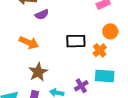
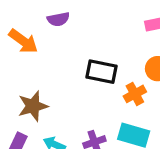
orange arrow: (29, 43) -> (23, 41), moved

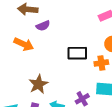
orange cross: (135, 94) -> (101, 63), turned 32

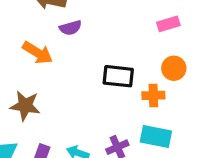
brown star: (38, 84) -> (25, 106), moved, turned 30

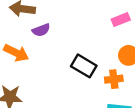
black rectangle: (118, 76) -> (84, 66), turned 30

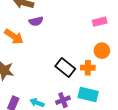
black rectangle: (84, 66) -> (65, 67), moved

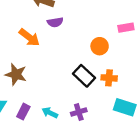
orange circle: (102, 51) -> (100, 46), moved
cyan rectangle: (88, 94) -> (125, 107), moved

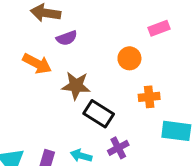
brown star: (16, 74) -> (76, 86), moved
black rectangle: (84, 76) -> (99, 114), moved

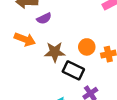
orange circle: (129, 58) -> (87, 47), moved

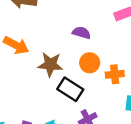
purple semicircle: (44, 18) -> (81, 33), moved, turned -144

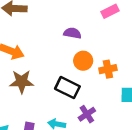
brown star: (50, 65) -> (22, 82), moved

